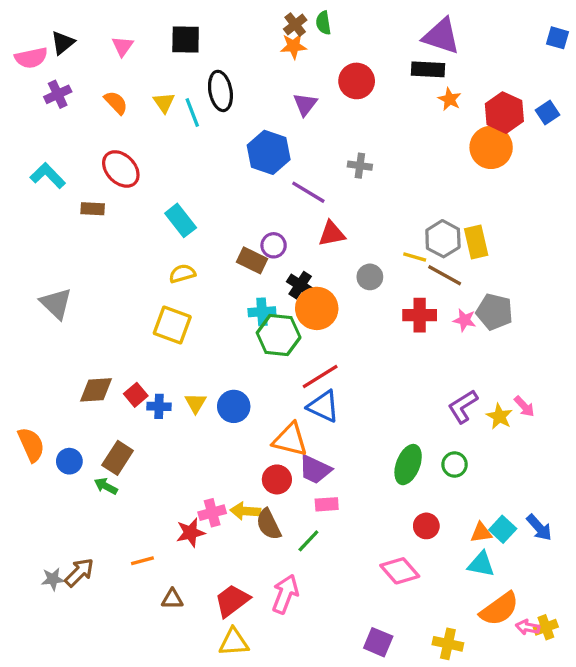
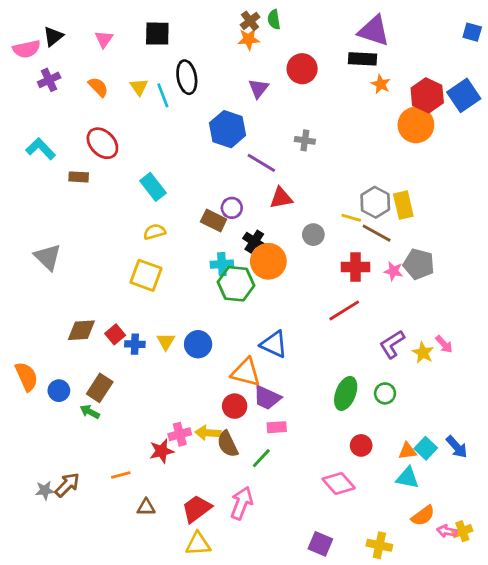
blue square: (548, 113) -> (464, 95), size x1.6
red line: (320, 377) -> (344, 310), moved
orange semicircle: (499, 609) -> (423, 516), size x0.7

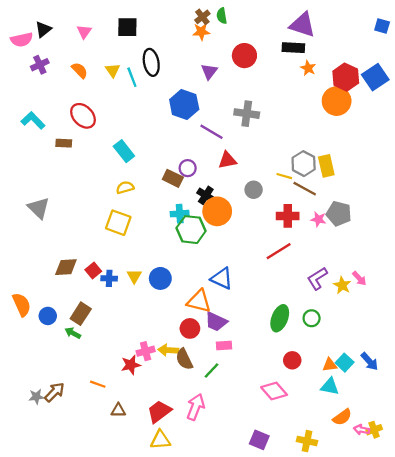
gray cross: (305, 140) -> (247, 114), size x1.5
orange line: (121, 475) -> (98, 384), turned 35

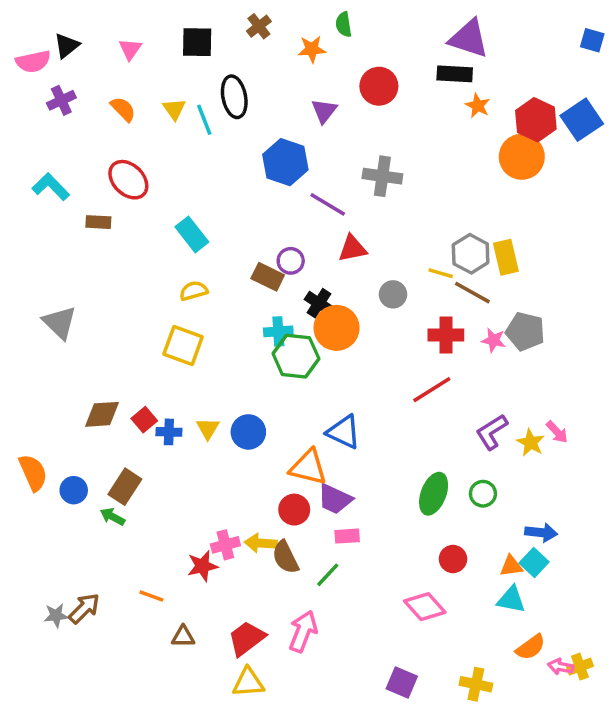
brown cross: (202, 17) -> (259, 26), moved
blue arrow: (370, 361) -> (541, 533), moved, turned -42

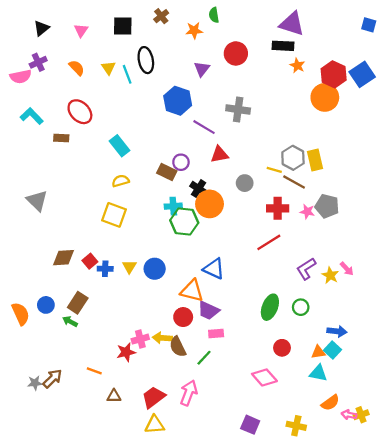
pink semicircle: (33, 62) -> (21, 77), moved
orange semicircle: (33, 473) -> (21, 314), moved

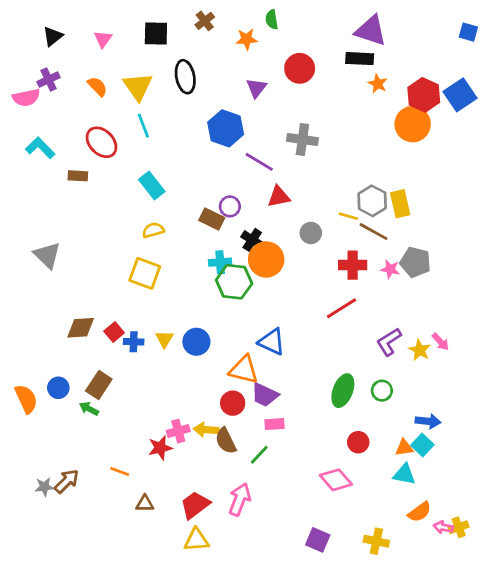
yellow triangle: (108, 68) -> (138, 86), size x1.6
cyan line: (127, 74) -> (143, 126), moved

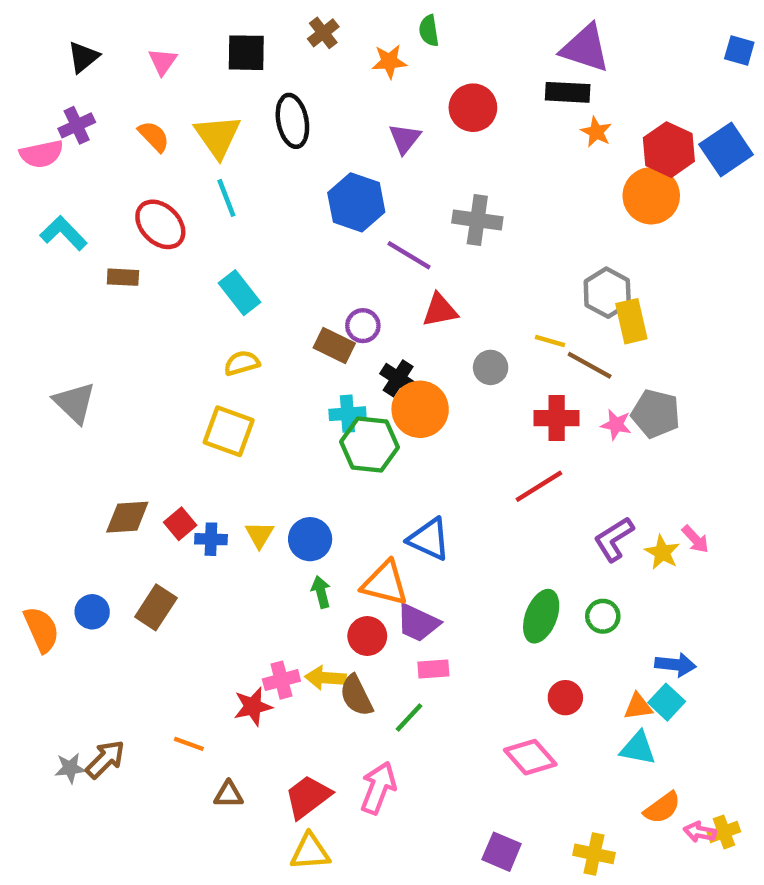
gray hexagon: (372, 201) -> (607, 293), moved
green arrow: (89, 409) -> (321, 592), moved, turned 48

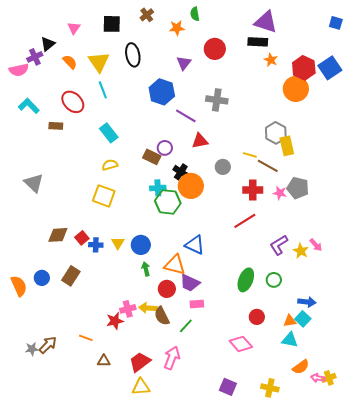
black triangle: (83, 57) -> (48, 44), moved

